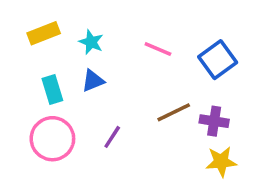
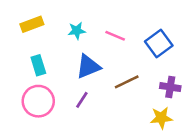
cyan star: (91, 42) -> (77, 31), moved, turned -30
blue triangle: (93, 81) -> (88, 67), moved, size x1.5
purple cross: (214, 121) -> (170, 87), moved

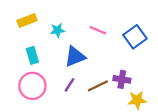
cyan star: (77, 31) -> (58, 30), moved
brown line: (127, 82) -> (98, 86), moved
purple cross: (170, 87) -> (122, 79), moved

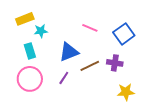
cyan star: (58, 30) -> (41, 31), moved
purple cross: (122, 79) -> (115, 63), moved
brown line: (98, 86) -> (90, 66), moved

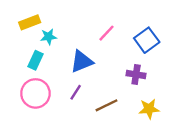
pink line: (90, 28) -> (106, 33), turned -70
cyan rectangle: (30, 51) -> (35, 60), turned 42
brown line: (90, 66) -> (106, 105), moved

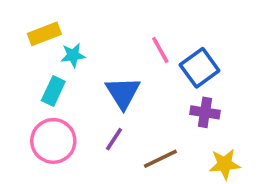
pink line: (106, 33) -> (160, 50), turned -72
blue square: (147, 40) -> (200, 68), moved
blue triangle: (82, 61) -> (123, 93), turned -40

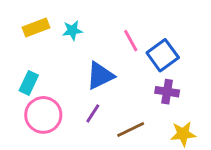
cyan star: (73, 55) -> (72, 30), moved
cyan rectangle: (53, 91) -> (29, 83), moved
blue triangle: (123, 93) -> (100, 76), turned 36

